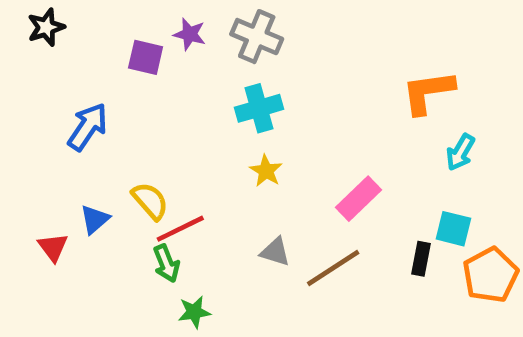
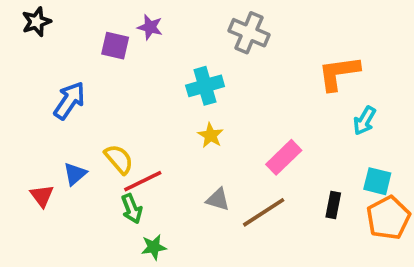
gray cross: (257, 37) -> (249, 33), moved
cyan square: (453, 229) -> (377, 181), moved

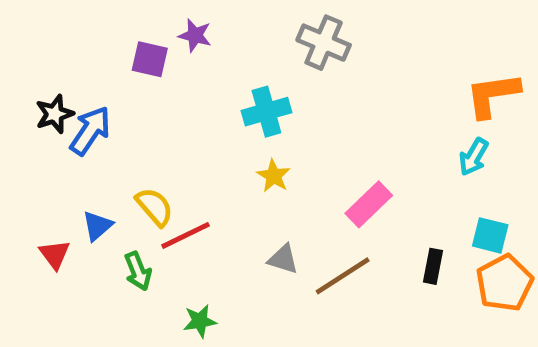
black star: (36, 22) -> (55, 114), moved
orange L-shape: (339, 73) -> (493, 95), moved
green arrow: (132, 209) -> (138, 271), moved

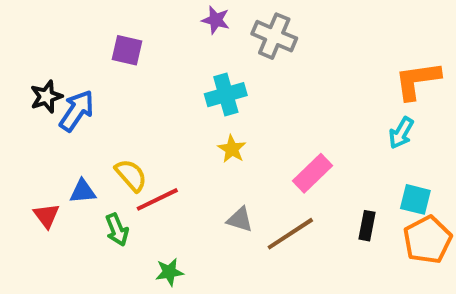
purple star: (195, 35) -> (216, 20), moved
blue triangle: (97, 226) -> (83, 191), turned 36

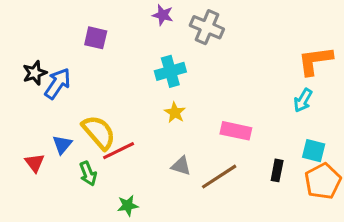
pink rectangle: (313, 173) -> (236, 131), turned 56
yellow semicircle: (131, 175) -> (99, 132), size x1.4
blue triangle: (83, 191) -> (62, 145), turned -45

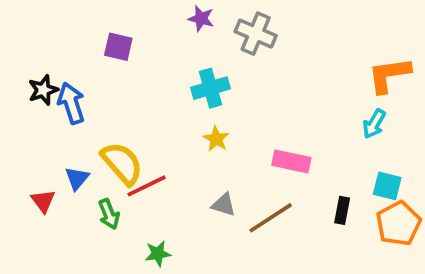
blue arrow: (58, 84) -> (71, 103), turned -52

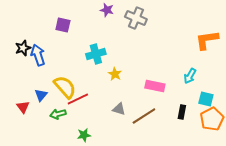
cyan cross: (210, 88) -> (96, 54), moved
cyan arrow: (374, 124) -> (190, 76), moved
green arrow: (109, 214) -> (58, 114), turned 98

